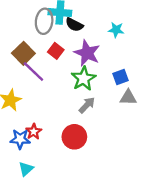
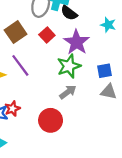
purple line: (33, 71) -> (20, 65), moved

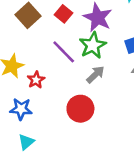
purple line: (20, 65) -> (64, 52), moved
red star: (12, 109) -> (36, 80), moved

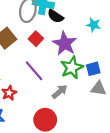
green star: (93, 45) -> (72, 68), moved

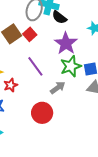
red square: (36, 39) -> (30, 34), moved

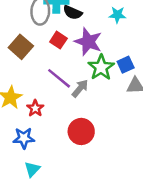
red square: (30, 34) -> (58, 40), moved
gray arrow: (58, 88) -> (80, 88), moved

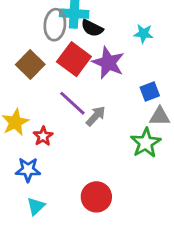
red square: (58, 40) -> (74, 59), size x1.6
green star: (101, 67) -> (146, 143), moved
red circle: (81, 131) -> (96, 197), moved

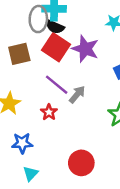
black semicircle: (92, 28) -> (55, 27), moved
brown square: (30, 65) -> (19, 54), turned 35
red star: (43, 136) -> (49, 112), moved

